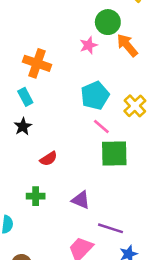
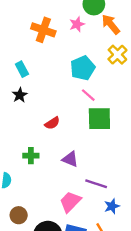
orange cross: (37, 63) -> (43, 30), moved
yellow cross: (135, 106) -> (117, 55), moved
red semicircle: (49, 159) -> (52, 123), moved

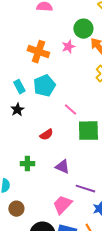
cyan pentagon: (83, 68) -> (44, 86), moved
pink line: (88, 95) -> (70, 110), moved
brown circle: (19, 215) -> (16, 209), moved

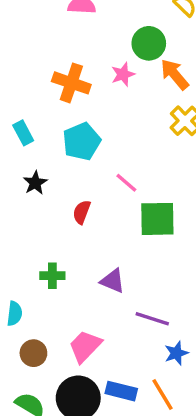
cyan rectangle: (19, 87) -> (23, 133), moved
red semicircle: (46, 135) -> (82, 212), moved, turned 144
pink trapezoid: (62, 205) -> (85, 346), moved

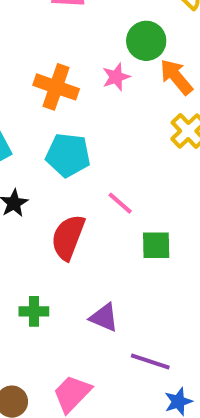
cyan pentagon: (82, 141) -> (68, 155), turned 30
red semicircle: (82, 212) -> (68, 237), size x1.6
green square: (157, 219) -> (156, 245), size x0.7

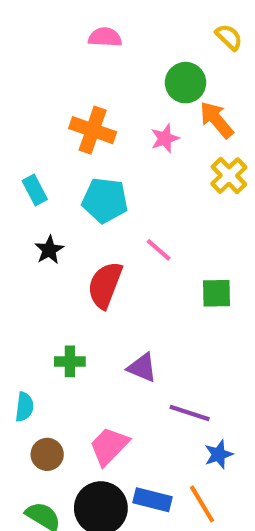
pink star: (116, 77) -> (165, 138), moved
green square: (156, 245) -> (217, 293), moved

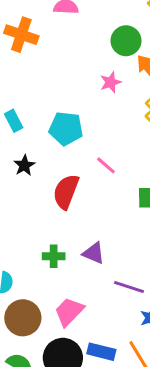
orange cross: (93, 130) -> (21, 35), moved
green cross: (70, 361) -> (54, 256), moved
brown circle: (47, 454) -> (23, 318), size x1.5

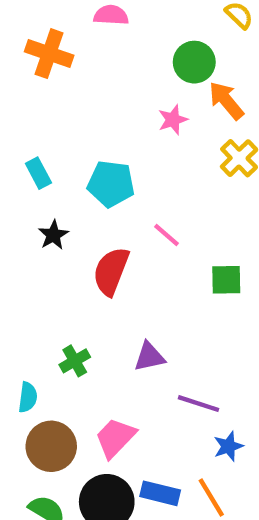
purple triangle: (94, 253) -> (149, 357), turned -35
green cross: (54, 256) -> (75, 361), moved, turned -30

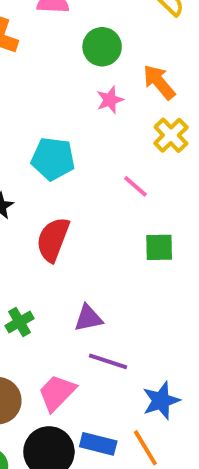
green circle: (194, 62) -> (102, 47), moved
pink line: (166, 235) -> (136, 186), moved
purple line: (199, 404) -> (108, 361), moved
blue star: (228, 446) -> (161, 401), size x1.4

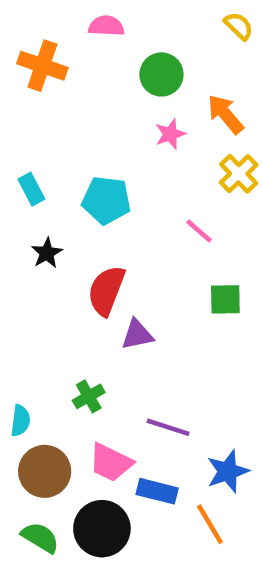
purple triangle: (88, 318) -> (137, 335), moved
green cross: (19, 322) -> (89, 396), moved
pink trapezoid: (57, 393) -> (111, 463), turned -108
blue rectangle: (98, 444) -> (157, 491), moved

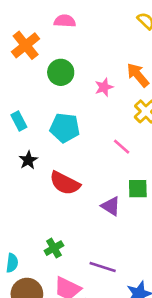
orange cross: (42, 66) -> (26, 45), turned 32
green circle: (161, 74) -> (61, 72), moved
red semicircle: (106, 291) -> (65, 183), turned -84
purple triangle: (137, 335) -> (111, 206), moved, turned 45

